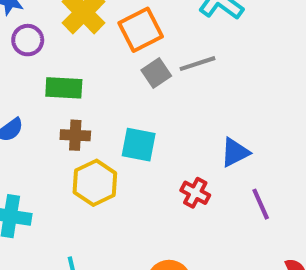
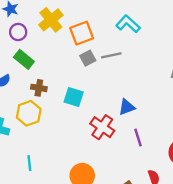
green rectangle: (64, 88) -> (24, 59), moved, turned 30
yellow hexagon: (95, 183) -> (29, 113), moved
red cross: (195, 193) -> (102, 127), size x1.5

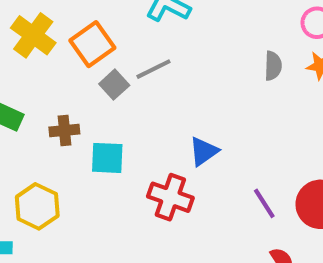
brown cross: (39, 88) -> (64, 130), moved
purple line: (138, 137) -> (264, 203), moved

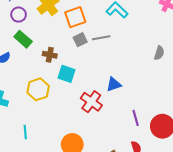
yellow hexagon: (37, 206) -> (38, 89), moved

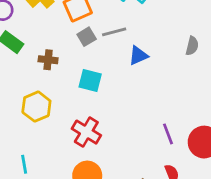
cyan square: (67, 74) -> (90, 81), moved
blue triangle: (114, 84) -> (138, 55), moved
red cross: (91, 102) -> (86, 132), moved

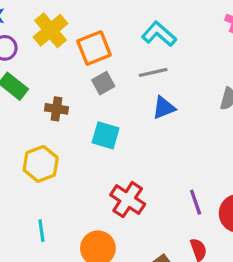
gray line: (114, 32) -> (153, 72), moved
red cross: (86, 132) -> (128, 200), moved
cyan line: (24, 164) -> (41, 231), moved

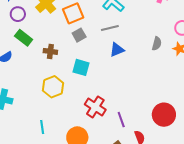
yellow hexagon: (41, 164) -> (53, 87), moved
purple line: (196, 202) -> (121, 120), moved

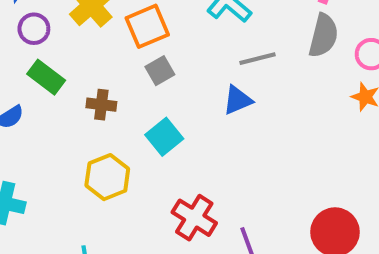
gray line: (110, 28) -> (258, 59), moved
gray semicircle: (157, 44) -> (323, 36), moved, size x1.5
cyan square: (81, 67) -> (164, 137), turned 36

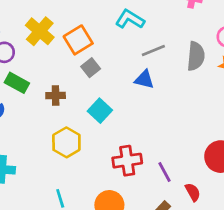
gray semicircle: (323, 36) -> (196, 56), moved
blue triangle: (238, 100) -> (144, 80), turned 45
red cross: (194, 218) -> (127, 161), turned -32

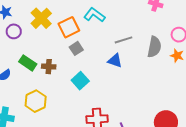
cyan L-shape: (130, 19) -> (94, 15), moved
green rectangle: (17, 83) -> (28, 63), moved
yellow hexagon: (66, 142) -> (36, 101), moved

